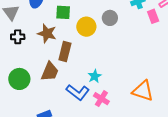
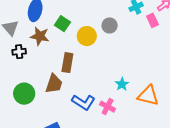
green square: (63, 12) -> (62, 24), turned 35
brown star: (47, 33) -> (40, 36), moved
cyan star: (95, 76) -> (122, 84), moved

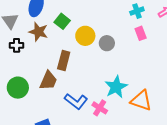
pink rectangle: (152, 20) -> (141, 33), moved
gray circle: (110, 25) -> (107, 43), moved
cyan star: (122, 84) -> (116, 87), size x1.6

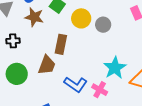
black cross: (17, 45) -> (13, 41), moved

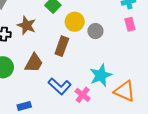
brown star: (34, 17) -> (27, 25), moved
brown rectangle: (61, 44) -> (62, 46), moved

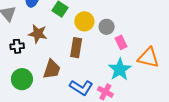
pink rectangle: (130, 24) -> (121, 42), moved
orange triangle: (125, 91) -> (148, 58), moved

